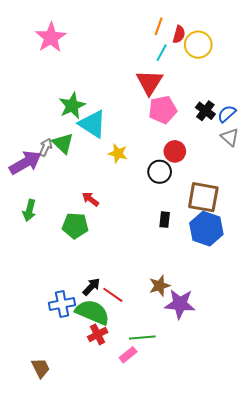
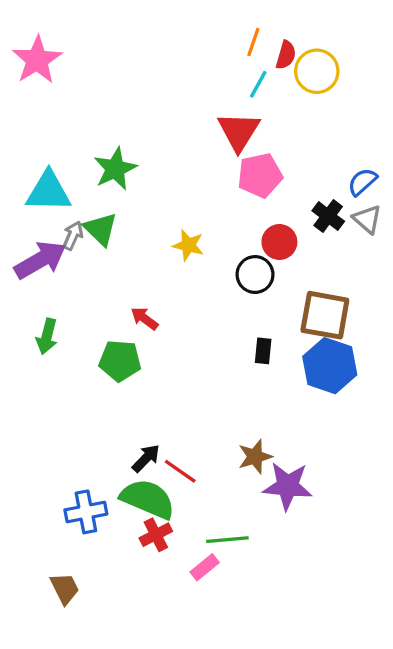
pink star: (51, 37) -> (37, 60), moved
black cross: (205, 111) -> (328, 216), moved
cyan triangle: (92, 124) -> (48, 192), moved, turned -32
blue cross: (62, 304) -> (86, 512), moved

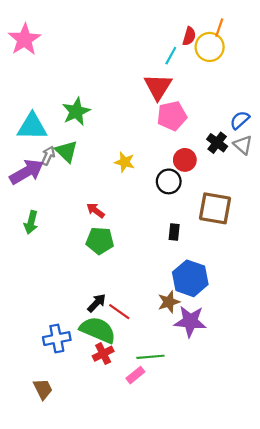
orange line: (253, 42) -> (219, 28), moved
green pentagon: (120, 361) -> (100, 241), moved
blue hexagon: (330, 366) -> (190, 278), moved

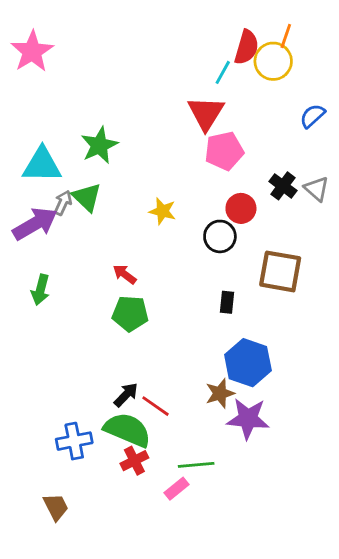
red semicircle: (189, 36) -> (247, 47), size x1.4
blue semicircle: (240, 120) -> (312, 116), moved

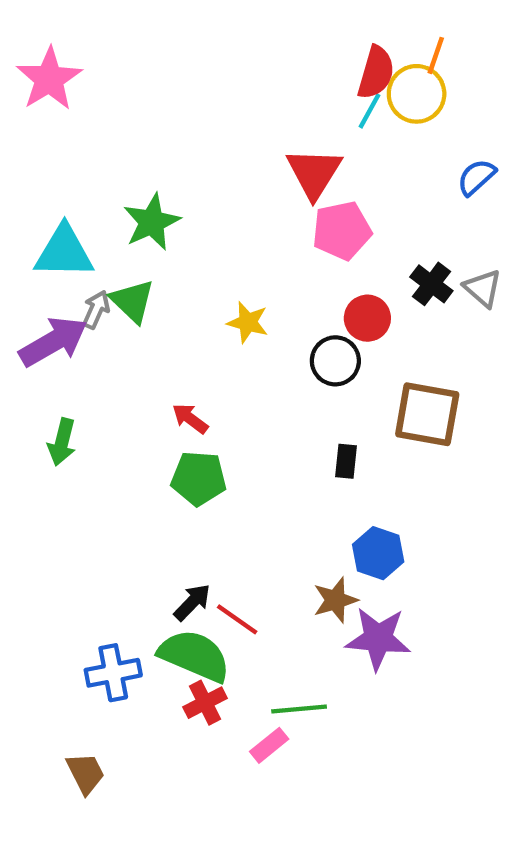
cyan line: (223, 72) -> (370, 111), moved
blue hexagon: (248, 363) -> (378, 553), size x0.7

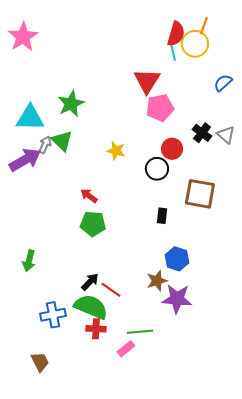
cyan line: (370, 111) -> (173, 52), turned -42
green arrow: (62, 442) -> (29, 261), moved
red cross: (205, 703) -> (96, 329), turned 30

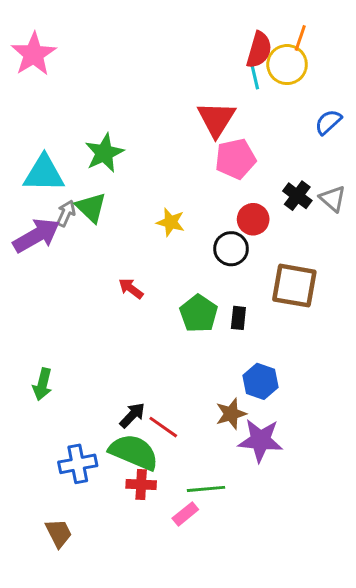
green pentagon: (93, 224) -> (199, 314), moved, turned 30

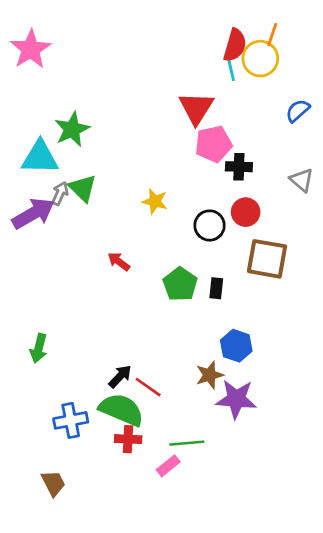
green star: (104, 153) -> (72, 129), moved
black cross: (297, 196) -> (239, 167), moved, turned -35
red circle: (253, 219) -> (246, 212), moved

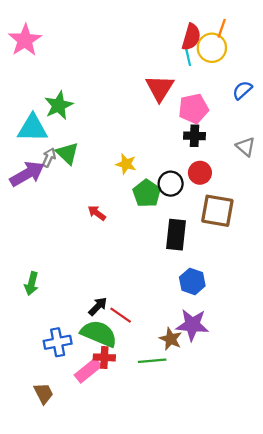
pink pentagon: (214, 144) -> (193, 109), moved
green pentagon: (180, 284) -> (147, 193), moved
black rectangle: (216, 288) -> (176, 235), size x1.8
brown star: (210, 375) -> (171, 339), moved, turned -30
pink rectangle: (168, 466) -> (88, 371), moved, size x1.4

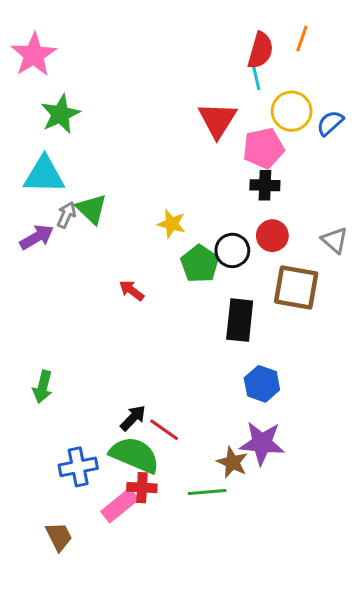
yellow circle: (212, 48) -> (292, 111), moved
green star: (59, 105) -> (60, 114), moved
gray triangle: (246, 147) -> (335, 240), moved
purple arrow: (27, 174) -> (37, 237), size x0.7

